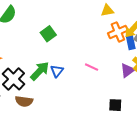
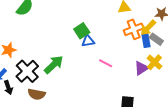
green square: (48, 34) -> (82, 31), moved
blue triangle: (57, 71) -> (88, 41), moved, turned 40

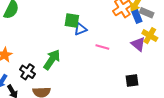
green square: (82, 31) -> (72, 20), turned -35
purple triangle: (141, 68) -> (138, 44), turned -35
black cross: (27, 71) -> (27, 72), size x0.7

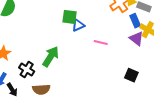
blue rectangle: (137, 16) -> (135, 21), moved
black square: (132, 81) -> (131, 75), turned 32

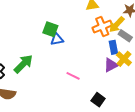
purple triangle: (136, 39) -> (111, 65), turned 42
pink line: (101, 42) -> (73, 76), moved

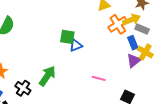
yellow arrow: (117, 24) -> (132, 20), turned -144

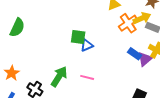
blue rectangle: (133, 43) -> (135, 54), moved, turned -32
pink line: (99, 78) -> (87, 77), moved

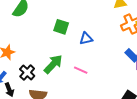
green square: (78, 37) -> (61, 27), moved

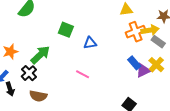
green arrow: (53, 64) -> (40, 55), moved

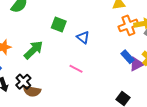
blue triangle: (90, 43) -> (83, 37), turned 48
black cross: (29, 73) -> (23, 82), moved

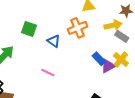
orange cross: (128, 25) -> (77, 28), moved

